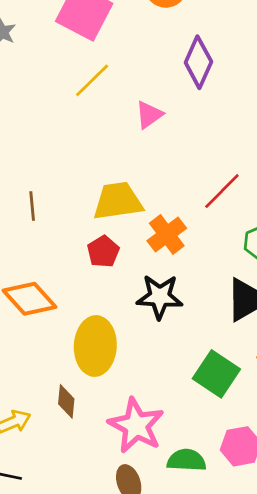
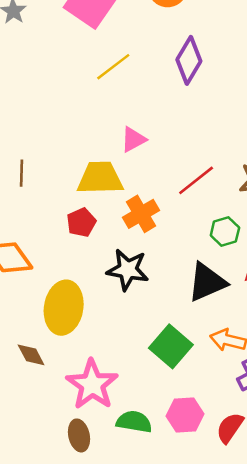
yellow line: (92, 80) -> (113, 67), moved
pink triangle: (149, 115) -> (133, 139), moved
brown diamond: (66, 401) -> (31, 355), turned -40

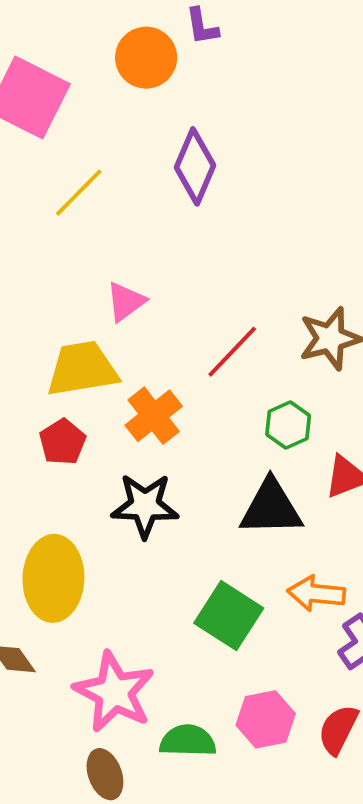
black triangle: (207, 282) -> (271, 508), turned 30

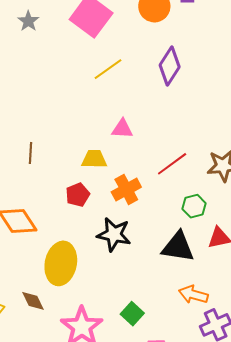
pink triangle: (126, 302) -> (122, 129), turned 30
yellow trapezoid: (82, 369) -> (94, 159), size x0.7
green square: (229, 616) -> (132, 314), moved, size x0.7

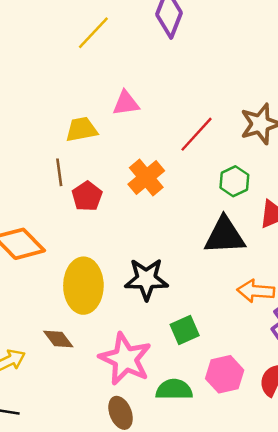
brown line: (30, 153) -> (59, 172), moved
yellow trapezoid: (94, 159) -> (82, 129), moved
black star: (114, 234) -> (146, 279), moved
green square: (132, 314) -> (185, 330), turned 35

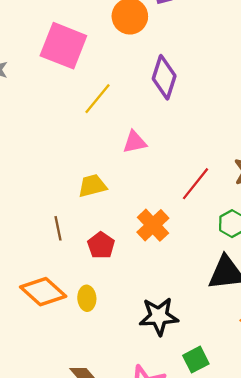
pink triangle: (126, 103) -> (135, 142), moved
brown line: (59, 172) -> (58, 228), moved
yellow ellipse: (83, 286) -> (87, 298), moved, size x0.5

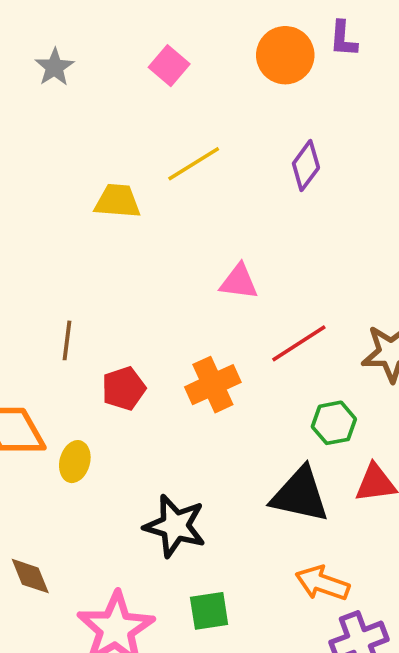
pink square: (63, 46) -> (169, 66), size x0.5
purple diamond: (164, 77) -> (306, 166), size x0.7
pink triangle: (135, 142) -> (239, 282), moved
yellow trapezoid: (92, 186) -> (117, 201), moved

